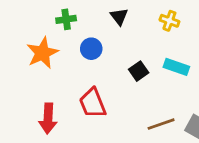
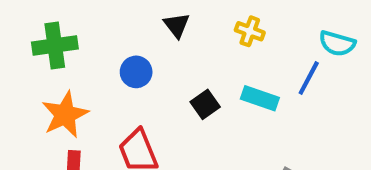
green cross: (66, 19) -> (55, 46), moved, size x1.5
orange star: (42, 53) -> (65, 115), moved

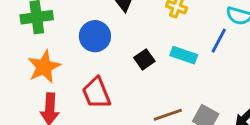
blue circle: (136, 72) -> (95, 36), size x1.4

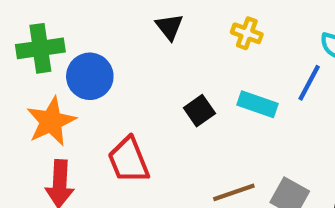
blue circle: (95, 36) -> (90, 76), moved

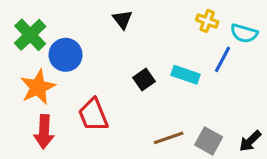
yellow cross: (247, 33) -> (207, 21), moved
green cross: (40, 48) -> (30, 35), turned -36

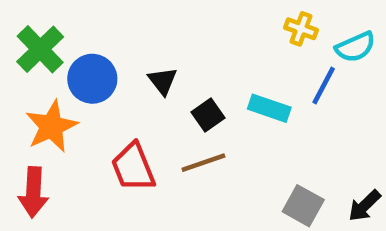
black triangle: (122, 19) -> (163, 81), moved
cyan semicircle: (244, 33) -> (355, 47), turned -40
red arrow: (44, 132) -> (33, 192), moved
brown line: (169, 138) -> (203, 163), moved

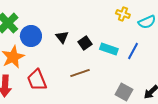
blue line: (324, 86) -> (133, 51), moved
black square: (208, 115) -> (85, 43), moved
red trapezoid: (133, 167) -> (37, 80), moved

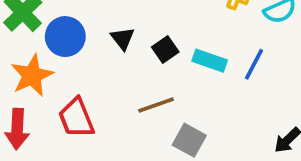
gray square: (124, 92) -> (189, 140), moved

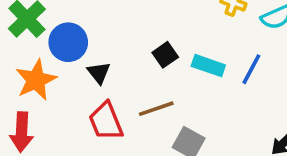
black triangle: (123, 38) -> (99, 73), moved
red trapezoid: (76, 118) -> (106, 121), moved

